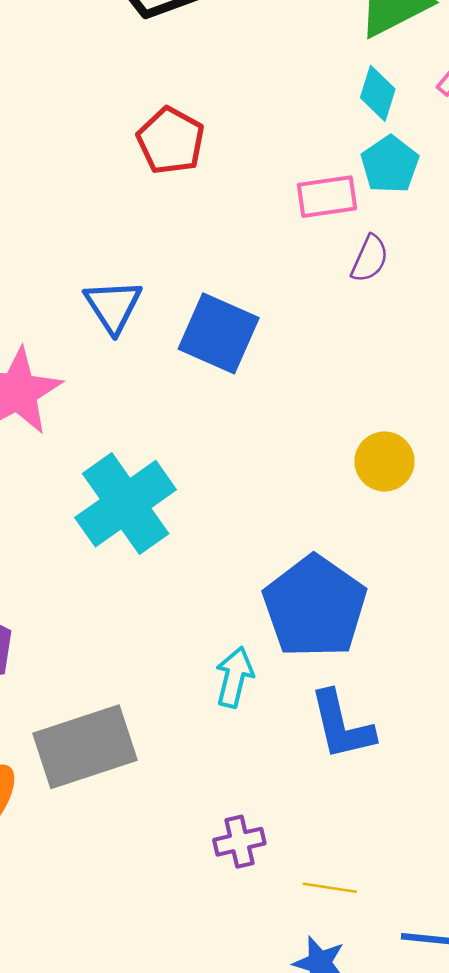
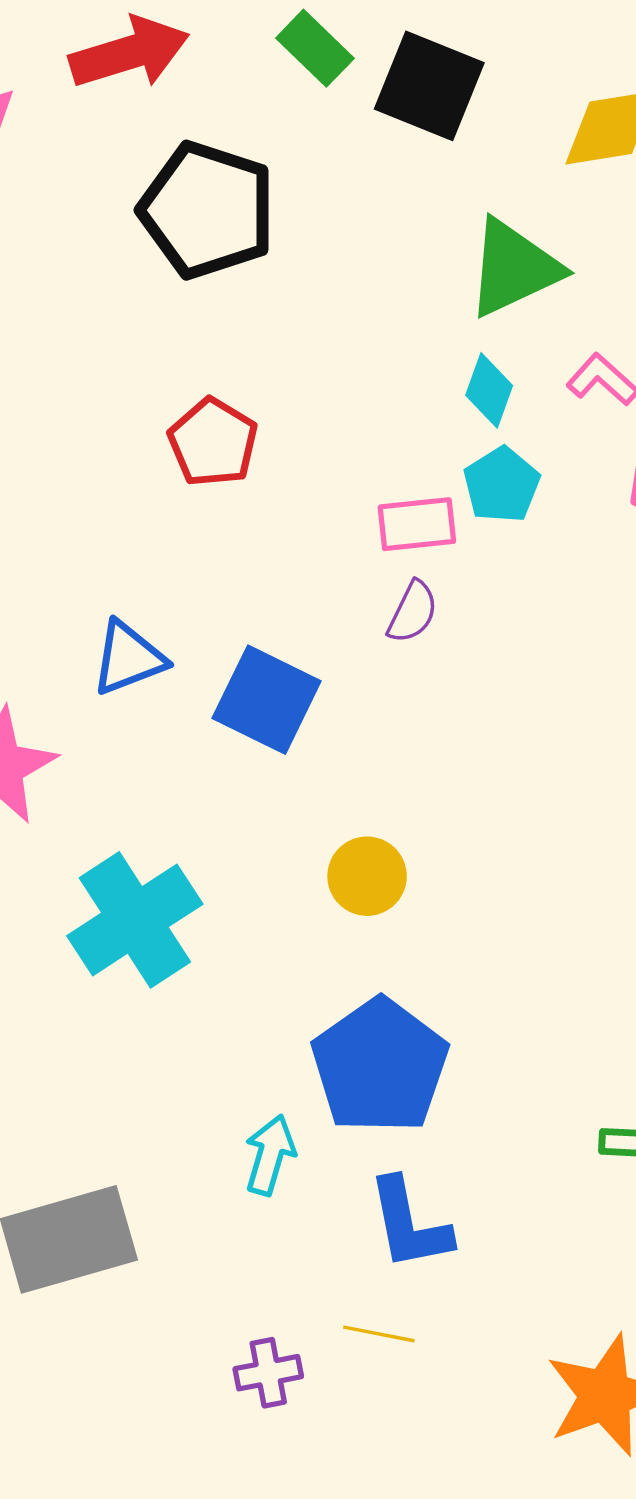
purple semicircle: (370, 259) -> (413, 612), moved
blue triangle: (113, 306) -> (128, 658), turned 40
yellow circle: (384, 461) -> (367, 876), moved
yellow line: (330, 888) -> (379, 1334), moved

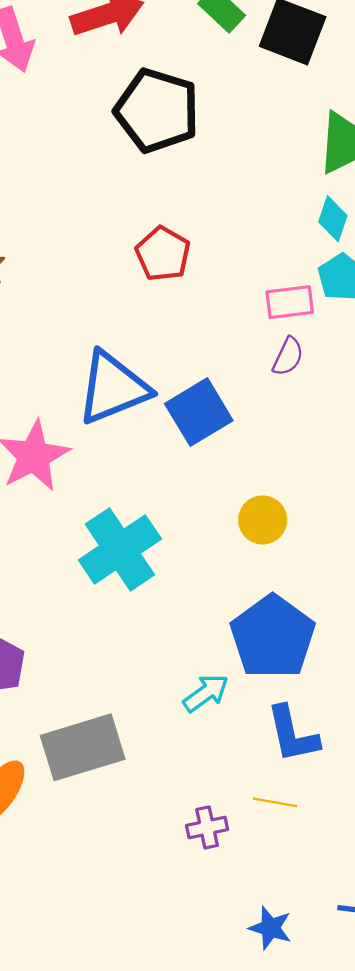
blue triangle: (128, 658) -> (113, 388), size x1.6
blue square: (267, 700) -> (199, 412), turned 34
cyan arrow: (270, 1155) -> (206, 693), turned 39

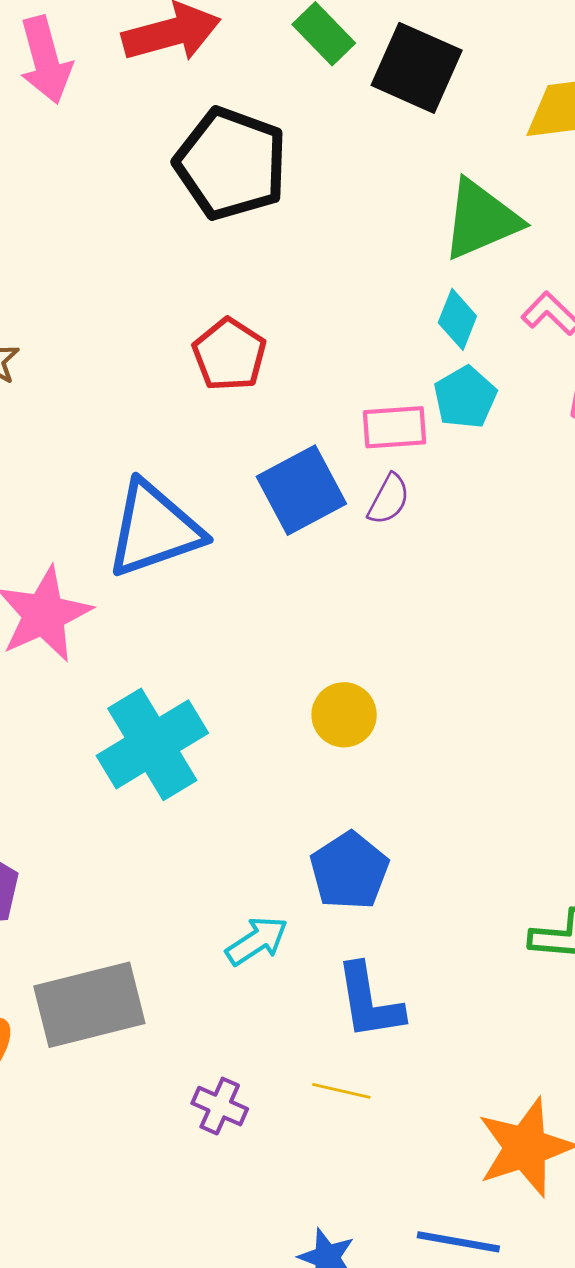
blue square: (199, 412) -> (301, 490), moved
blue pentagon: (273, 637) -> (349, 871), size x0.7
purple cross: (207, 827) -> (220, 1106), moved, turned 33

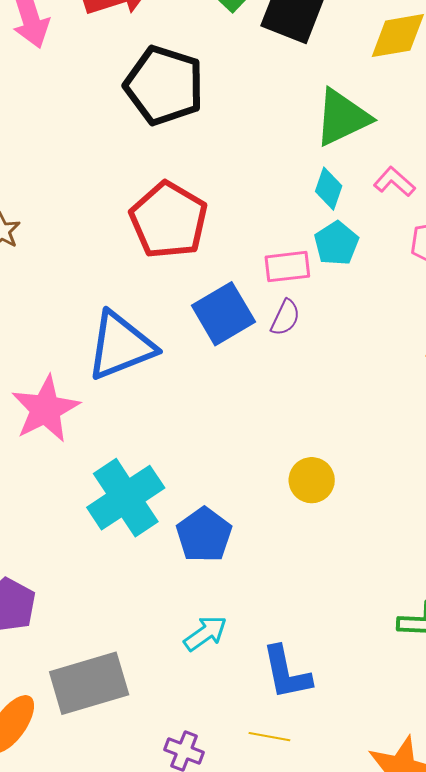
red pentagon: (229, 355) -> (169, 220), size x1.5
yellow circle: (344, 715) -> (312, 480), moved
blue pentagon: (349, 871) -> (204, 535), moved

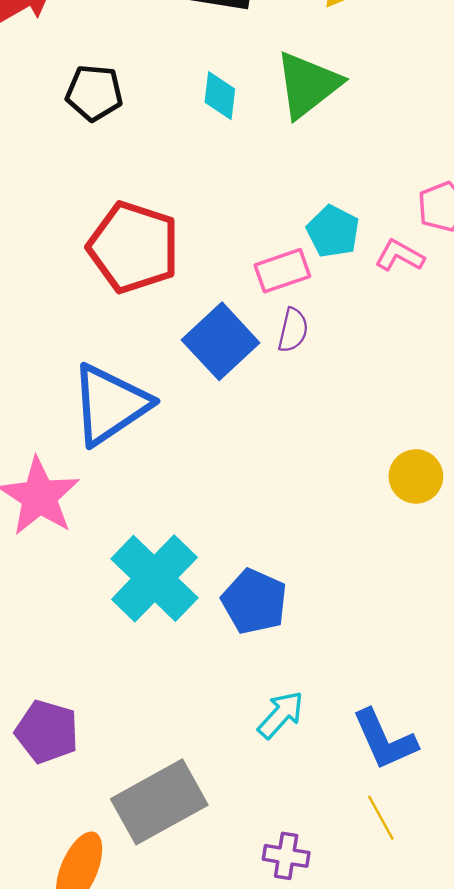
black pentagon: (164, 85) -> (94, 93), size x0.6
pink L-shape: (394, 182) -> (400, 256), moved
cyan diamond: (329, 189) -> (220, 96), moved
yellow circle: (312, 480) -> (416, 476), moved
yellow line: (269, 737) -> (381, 818), turned 63

